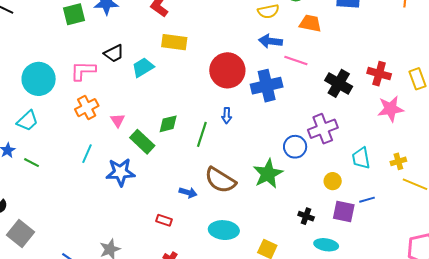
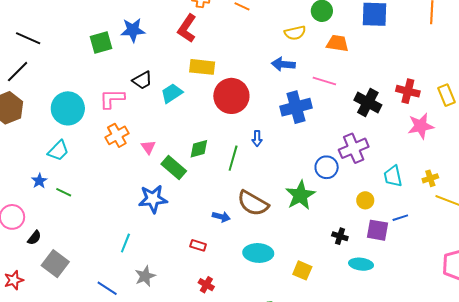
blue arrow: (270, 41) -> (283, 64), moved
red circle: (227, 70) -> (231, 96), moved
cyan line: (87, 154) -> (125, 243), moved

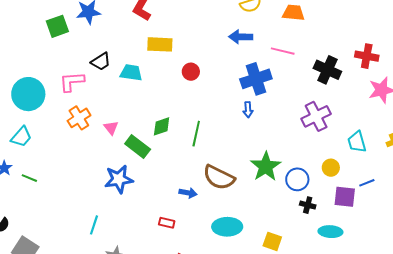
cyan trapezoid: (172, 93) -> (131, 73), turned 45
red circle: (231, 96) -> (191, 72), size x0.5
blue arrow: (257, 138) -> (248, 110), moved
blue circle: (327, 167) -> (297, 179), moved

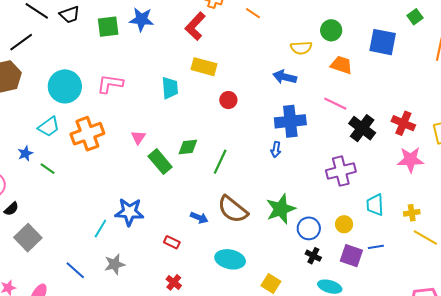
pink line: (283, 51) -> (335, 104), moved
black trapezoid: (101, 62) -> (70, 15), moved
cyan trapezoid: (131, 73) -> (170, 88), turned 65
orange cross: (79, 118) -> (87, 134), moved, size x1.4
blue star: (119, 179) -> (129, 212), moved

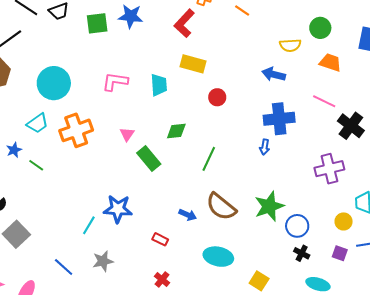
pink L-shape: (110, 84) -> (115, 82), moved
green diamond: (188, 147) -> (176, 131), moved
yellow circle: (344, 224) -> (344, 221), moved
purple square: (351, 256) -> (340, 253), size x0.7

